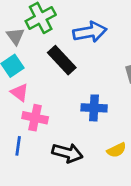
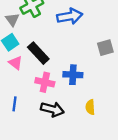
black rectangle: (62, 60) -> (38, 53), moved
pink cross: (35, 118) -> (45, 82), moved
yellow semicircle: (117, 150) -> (90, 107), turned 112

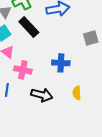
black rectangle: (38, 53) -> (29, 27), moved
pink cross: (45, 82) -> (23, 70), moved

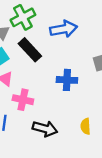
blue cross: (61, 63) -> (67, 80), moved

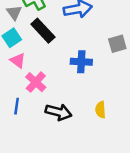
pink cross: (23, 100) -> (36, 82), turned 30

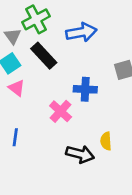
pink cross: (36, 82) -> (61, 111), moved
black arrow: (59, 112) -> (80, 154), moved

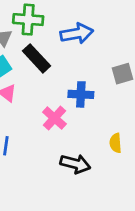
green cross: (36, 19) -> (28, 20), turned 32
yellow semicircle: (106, 141) -> (116, 143), moved

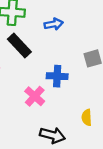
blue arrow: (77, 33) -> (54, 24), size x0.7

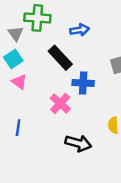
black rectangle: (19, 45) -> (60, 58), moved

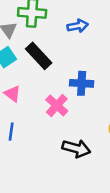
black rectangle: (60, 58) -> (39, 56), moved
pink triangle: (19, 82) -> (12, 94), moved

